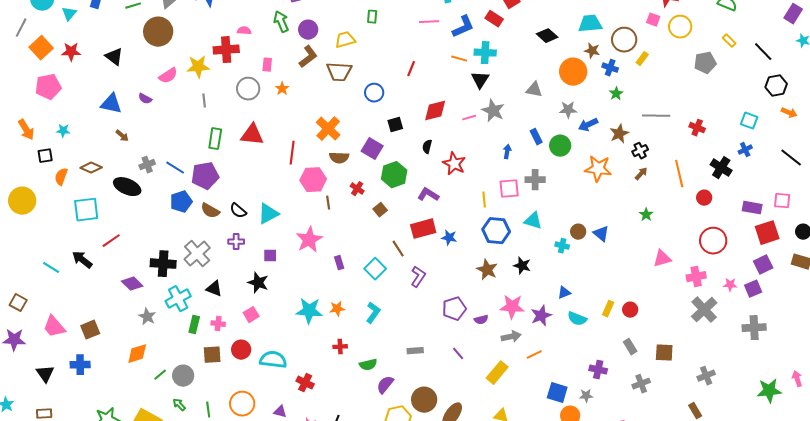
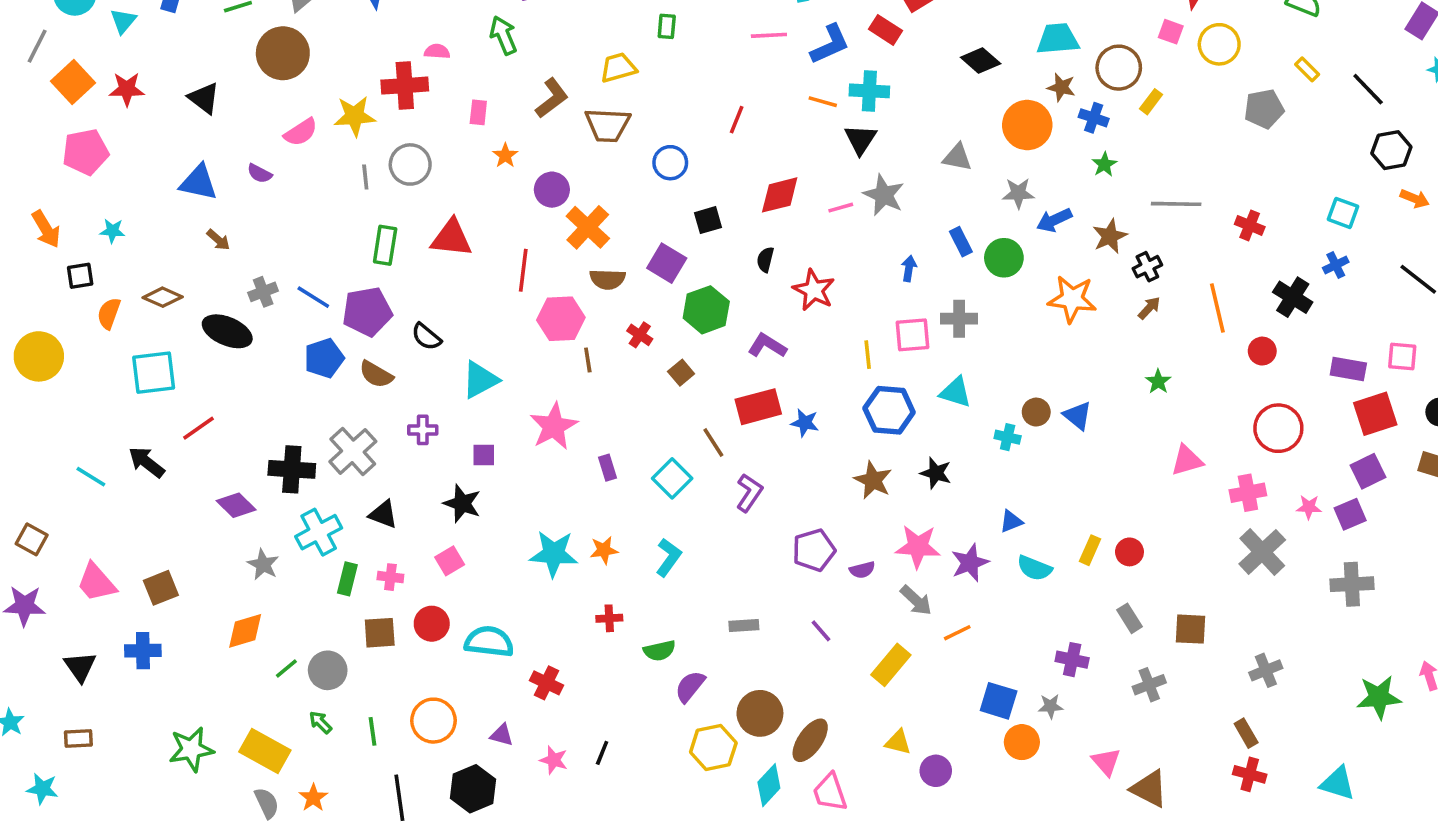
purple circle: (308, 30) -> (552, 190), moved
gray circle: (248, 89) -> (410, 164), moved
black semicircle: (238, 211) -> (426, 337), moved
gray arrow: (511, 337) -> (916, 600), turned 54

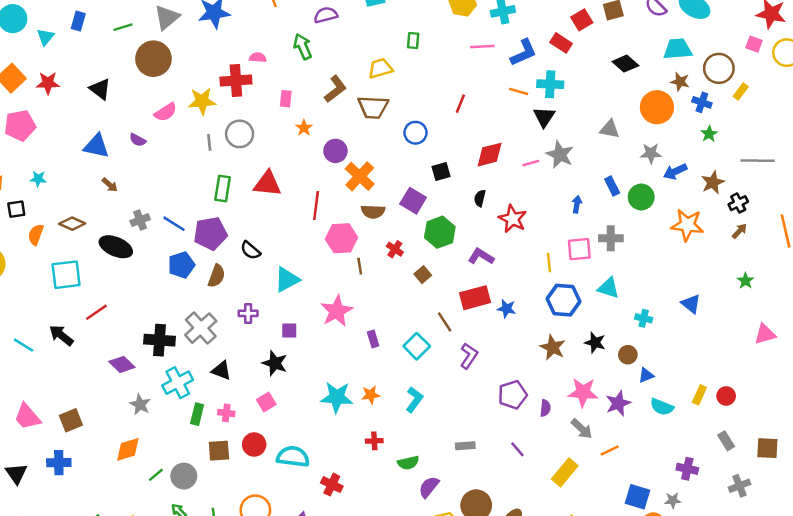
brown semicircle: (376, 374) -> (217, 276), turned -100
brown circle: (1036, 412) -> (628, 355), moved
purple semicircle: (862, 570) -> (545, 408), turned -70

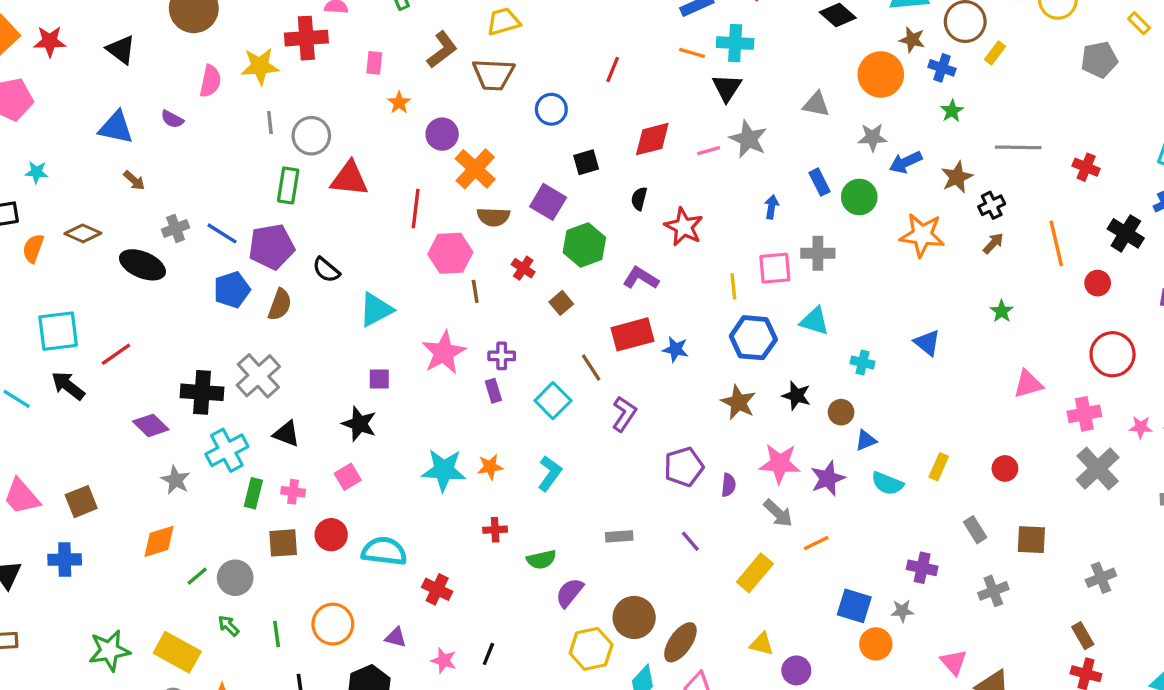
pink semicircle: (166, 112) -> (210, 81), turned -45
gray circle: (240, 134) -> (311, 136), moved
cyan square: (66, 275) -> (58, 331), moved
purple cross: (248, 313) -> (502, 356), moved
red circle: (726, 396) -> (1005, 468), moved

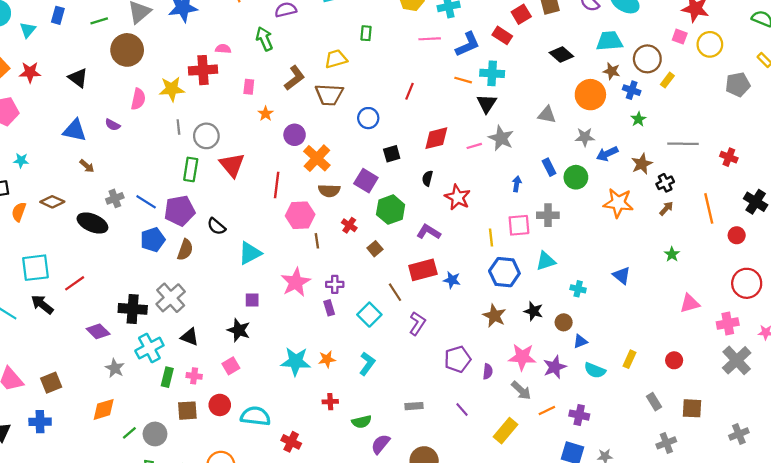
red triangle: (349, 179) -> (232, 165), turned 44
cyan triangle: (815, 321) -> (546, 261), turned -35
purple cross: (922, 568) -> (579, 415), moved

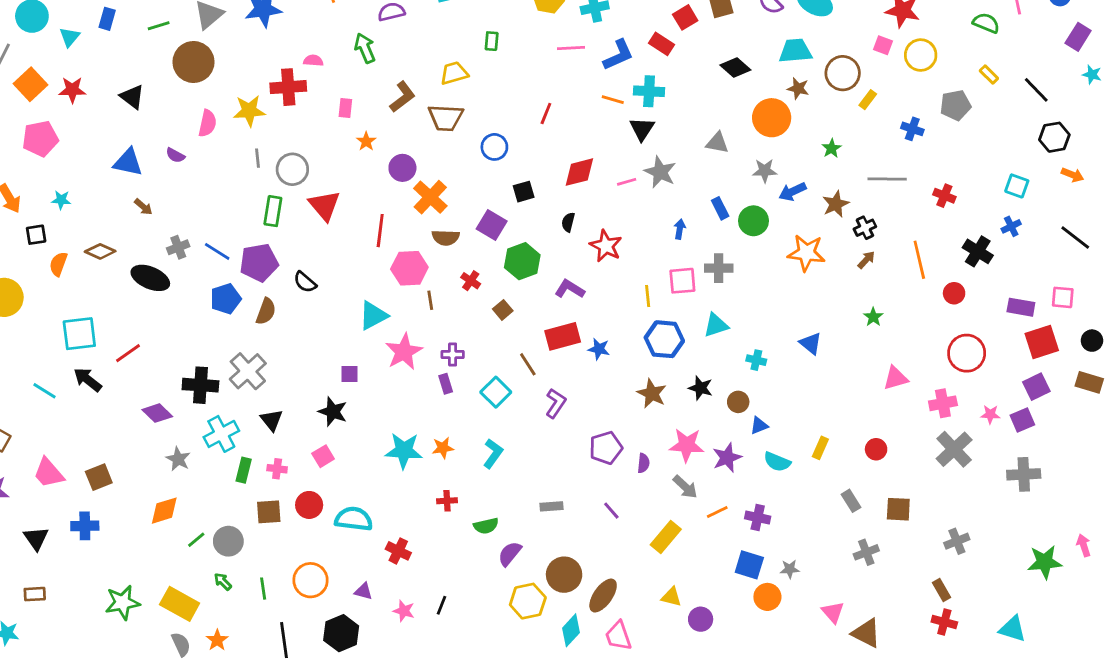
blue cross: (632, 90) -> (912, 129), moved
cyan triangle: (250, 253) -> (373, 316), moved
black triangle: (190, 337) -> (272, 420), turned 30

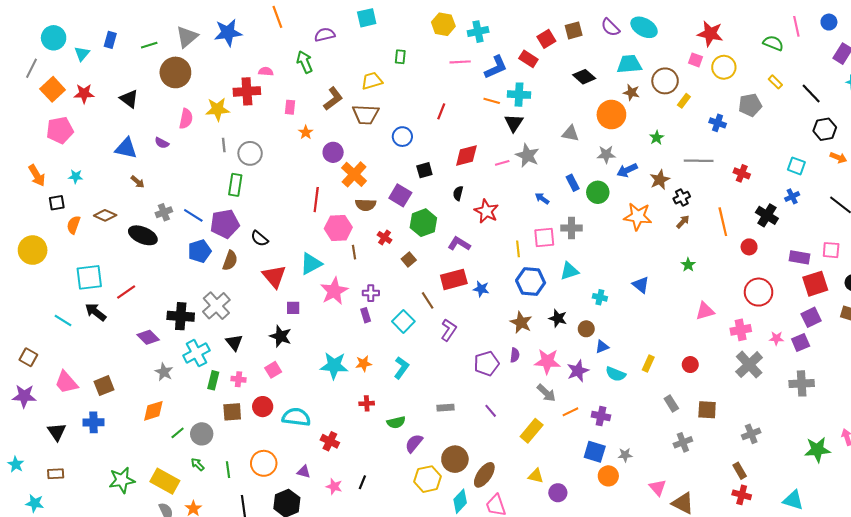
red triangle: (324, 205) -> (274, 276), moved
blue arrow: (680, 229) -> (542, 199), turned -64
purple semicircle: (643, 463) -> (515, 355), moved

